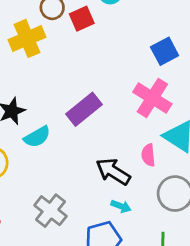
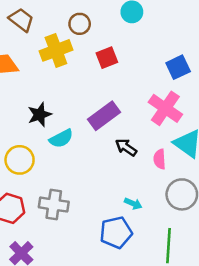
red square: (82, 19) -> (107, 58), moved
black arrow: (113, 172) -> (126, 147), moved, size x0.7
gray cross: (50, 211) -> (54, 205), moved, turned -32

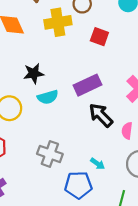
red square: (107, 58) -> (99, 37), turned 30
black arrow: (126, 147) -> (101, 115), size x1.4
gray cross: (54, 205) -> (50, 154), moved

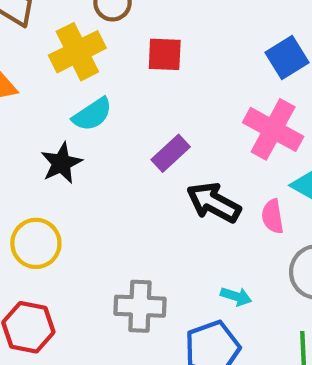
purple rectangle: (88, 85) -> (171, 153), size x0.7
cyan semicircle: (48, 97) -> (92, 114), moved

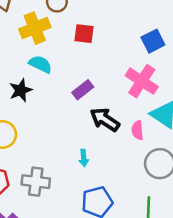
cyan semicircle: (92, 114) -> (40, 64), turned -125
cyan arrow: (236, 296) -> (84, 158), moved, turned 63
gray cross: (140, 306) -> (36, 182), moved

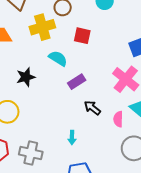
cyan semicircle: (40, 64) -> (58, 58), moved
black arrow: (105, 120) -> (92, 108), size x0.7

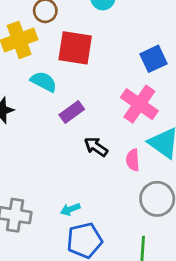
red square: (82, 36) -> (75, 48), size x1.5
cyan arrow: (72, 138) -> (70, 209), moved, turned 72

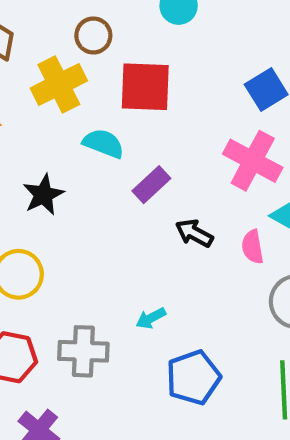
cyan arrow: (70, 209) -> (151, 318), moved

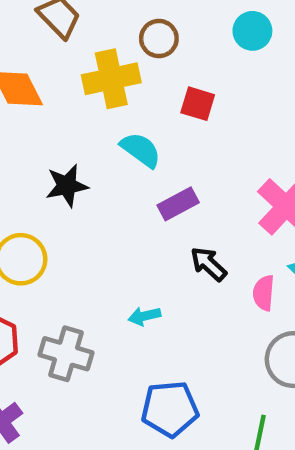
red square: (145, 87) -> (198, 104), size x0.6
cyan arrow: (151, 318) -> (144, 316), moved

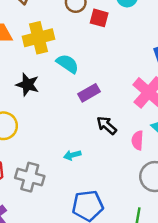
yellow cross: (111, 79) -> (39, 38), moved
red square: (198, 104) -> (99, 18), moved
black star: (67, 186) -> (27, 85), turned 30

